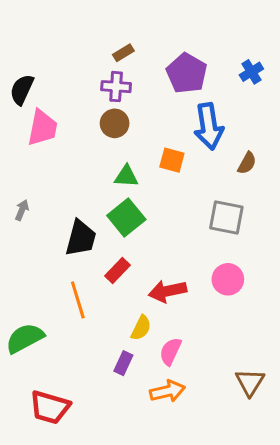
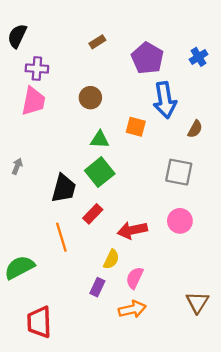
purple cross: (116, 87) -> (37, 69), moved
black semicircle: (22, 90) -> (17, 36), moved
red trapezoid: (50, 407) -> (39, 322), turned 72

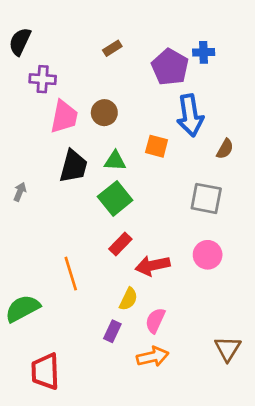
blue cross: (199, 57) -> (204, 52), moved, turned 30
pink trapezoid: (33, 101) -> (64, 117), moved
black trapezoid: (64, 188) -> (73, 166), moved
red rectangle: (93, 214) -> (120, 244), moved

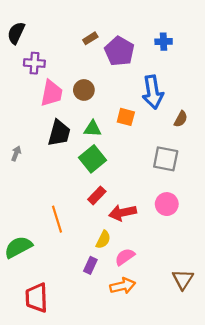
purple pentagon: (170, 67) -> (119, 51), moved
pink semicircle: (155, 320) -> (125, 257), turned 30

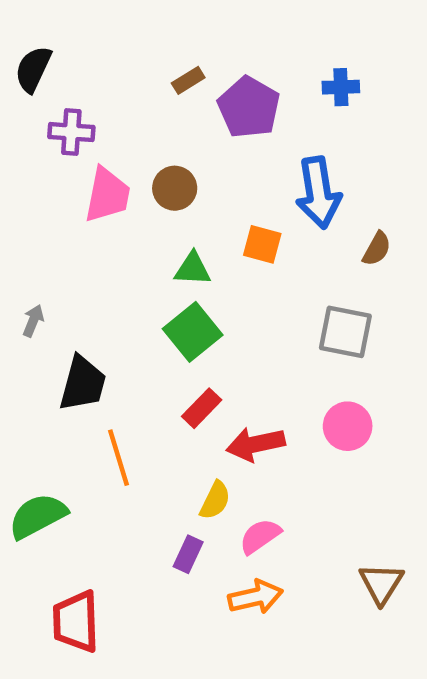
black trapezoid: (59, 133) -> (83, 384), moved

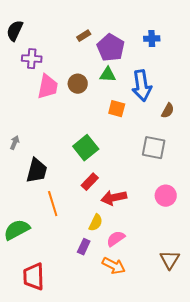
green triangle: (193, 269) -> (108, 75), moved
pink circle: (348, 426) -> (166, 196), moved
orange arrow: (256, 597) -> (114, 266), turned 40

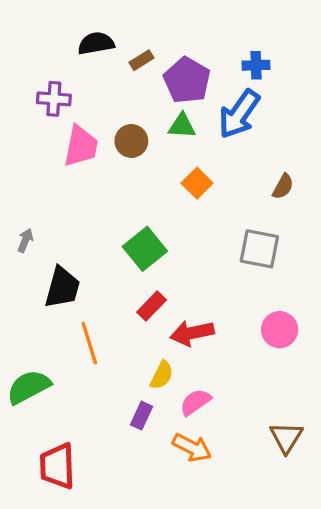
black semicircle: (15, 31) -> (96, 43), moved, turned 55
blue arrow: (142, 86) -> (239, 114), moved, turned 44
orange square: (117, 109) -> (197, 183), turned 30

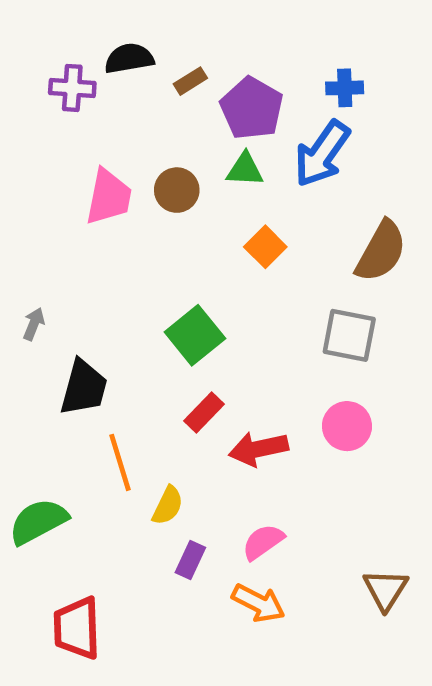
purple cross: (54, 99) -> (72, 88), moved
brown semicircle: (283, 186) -> (381, 251), size x1.8
pink circle: (280, 330) -> (347, 426), moved
yellow semicircle: (162, 375) -> (168, 506), moved

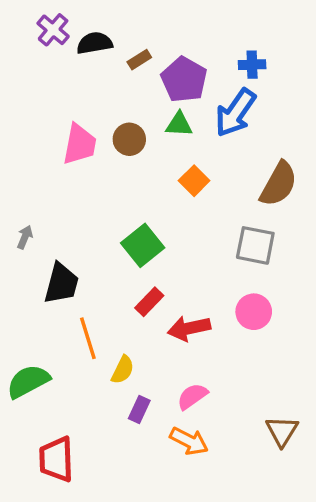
purple cross: (72, 88) -> (53, 30), moved, turned 36

